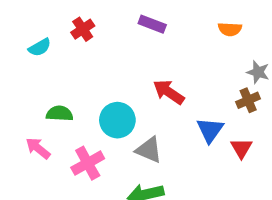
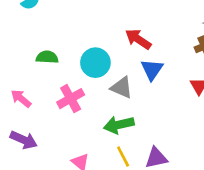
blue triangle: (210, 130) -> (152, 70), moved
pink arrow: (38, 148) -> (21, 99), moved

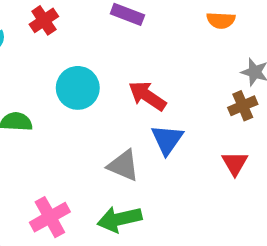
cyan circle: (95, 63) -> (78, 88), moved
pink cross: (71, 99) -> (50, 217), moved

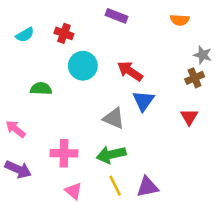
red cross: (44, 20) -> (64, 33), moved, turned -36
pink cross: (50, 217) -> (64, 153), turned 30

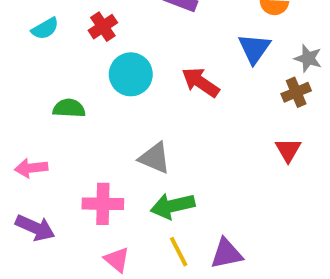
red cross: (64, 33) -> (103, 27), turned 36
blue triangle: (143, 101) -> (254, 48), moved
gray triangle: (114, 118) -> (155, 158), moved
pink arrow: (15, 129) -> (31, 168), turned -45

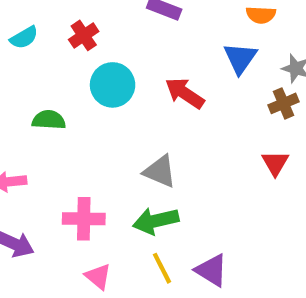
gray triangle: (155, 158) -> (160, 171), moved
purple triangle: (226, 254) -> (211, 270), turned 44

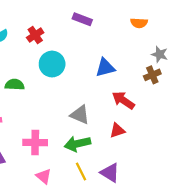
blue triangle: (240, 58) -> (105, 68), moved, turned 40
red arrow: (185, 93) -> (123, 100), moved
red triangle: (275, 163) -> (117, 130), moved, turned 42

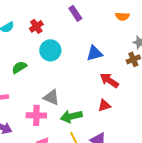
purple rectangle: (82, 19) -> (75, 13), turned 35
green semicircle: (15, 85) -> (19, 67), turned -35
gray triangle: (80, 115) -> (51, 97), moved

